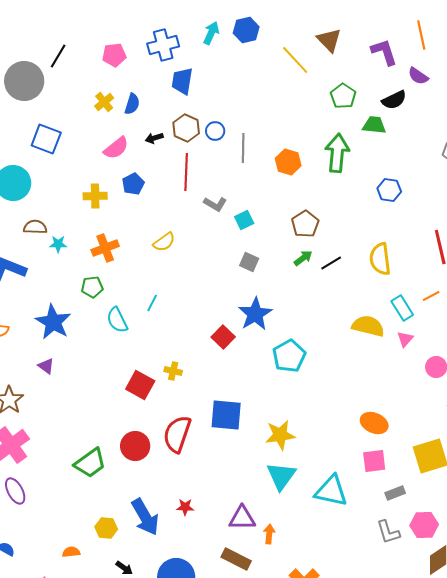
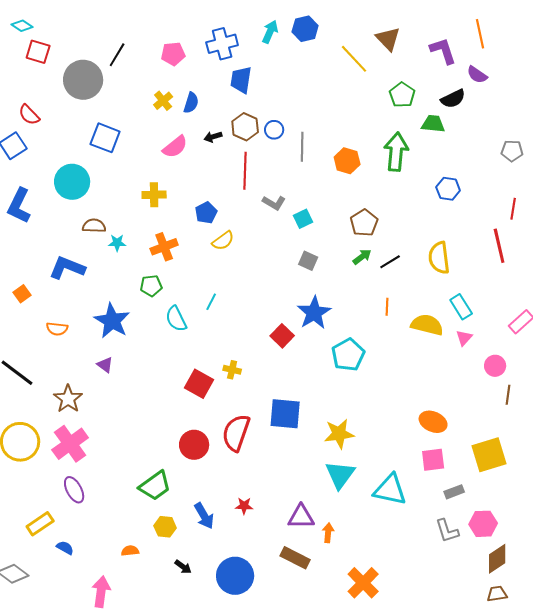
blue pentagon: (133, 184) -> (206, 213), moved
orange line: (431, 296) -> (387, 307), moved, turned -60
green trapezoid: (90, 463) -> (155, 486), moved
blue arrow: (145, 517) -> (204, 516), size x0.7

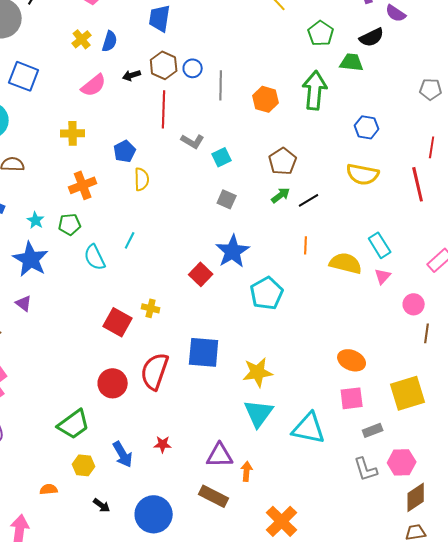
yellow semicircle: (223, 241) -> (142, 179), turned -55
cyan star: (117, 243) -> (36, 220), moved, turned 30
yellow semicircle: (439, 258) -> (363, 174), moved, turned -72

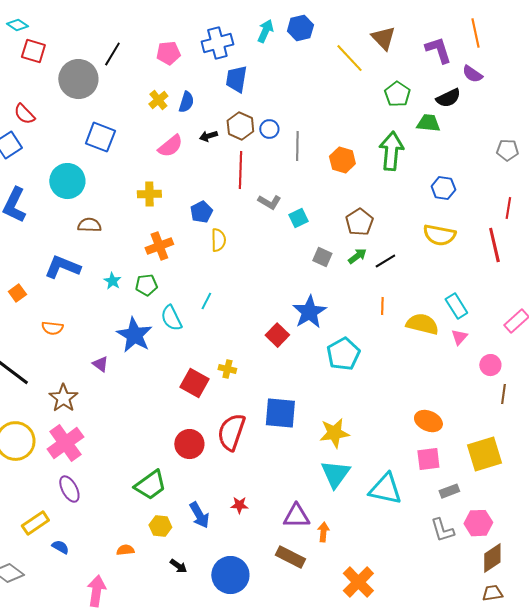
gray square: (227, 199) -> (322, 257), moved
blue star: (31, 259) -> (134, 335), moved

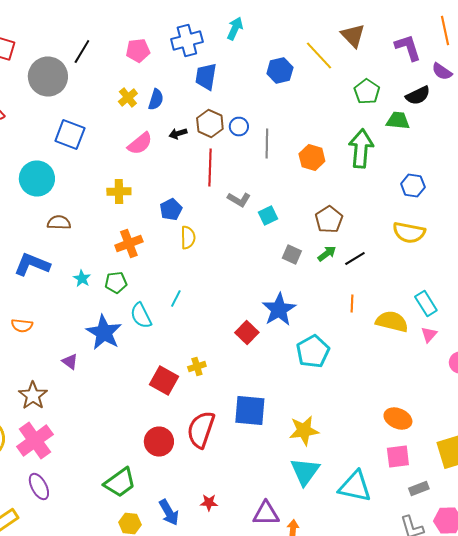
blue hexagon: (300, 28) -> (280, 70), moved
yellow cross: (227, 369) -> (197, 366), turned -30

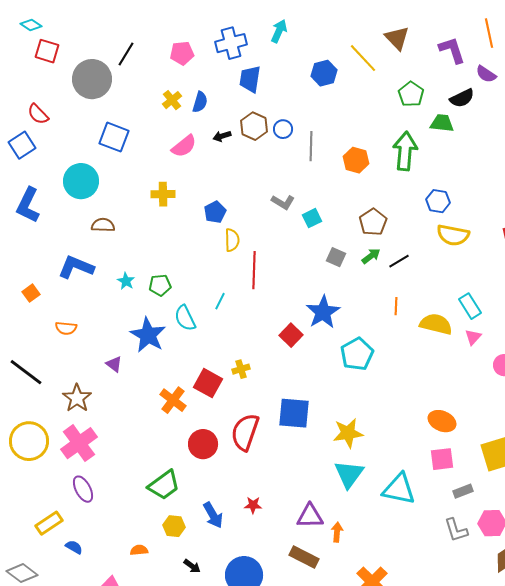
red line: (210, 168) -> (254, 270), moved
blue hexagon: (413, 186) -> (438, 201), moved
orange cross: (129, 244) -> (173, 400), moved, turned -32

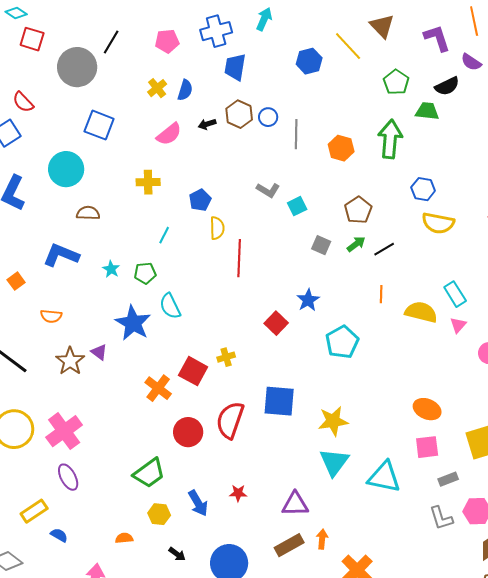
cyan line: (220, 301) -> (164, 235), moved
blue star: (323, 312) -> (308, 300), size x0.7
brown star: (77, 398) -> (70, 361), moved
orange arrow: (337, 532) -> (322, 539), moved
brown rectangle: (304, 557) -> (289, 545), turned -56

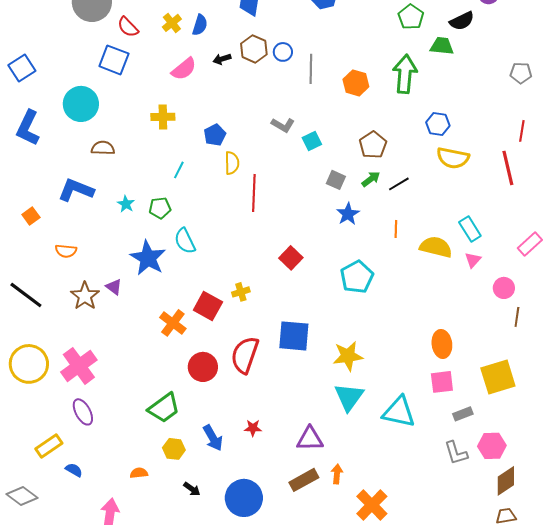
red semicircle: (23, 102) -> (128, 27), moved
blue star: (308, 300) -> (348, 214), moved
orange ellipse: (427, 409) -> (442, 344), turned 60

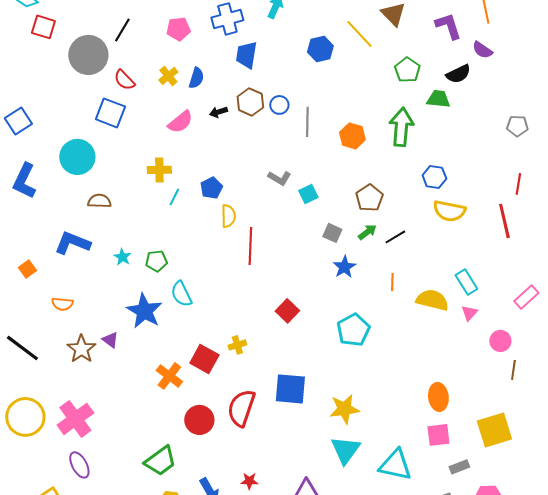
cyan line: (179, 170) -> (174, 197), moved

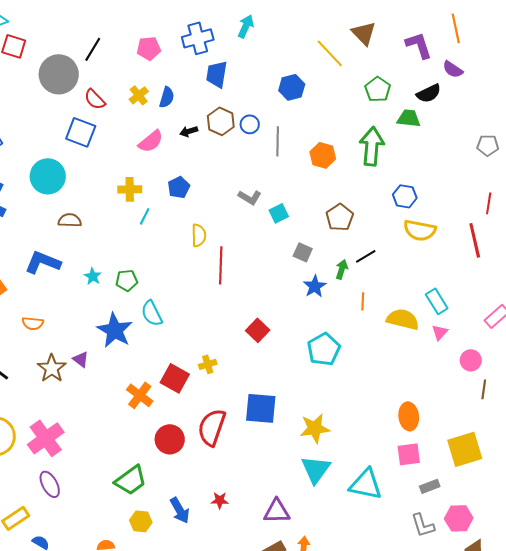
blue hexagon: (320, 49) -> (292, 87), moved
blue pentagon: (211, 188) -> (179, 187), moved
green arrow: (367, 232) -> (342, 269), moved, turned -36

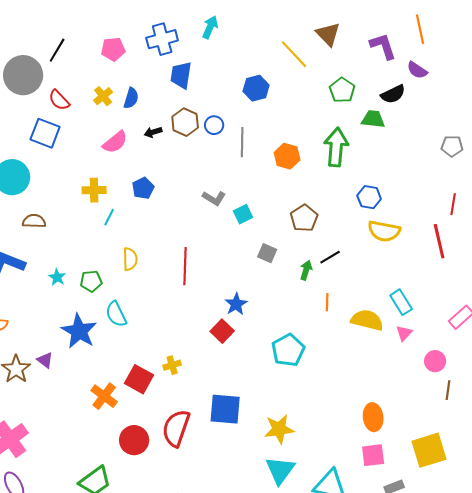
yellow semicircle: (199, 235) -> (130, 259), moved
blue star: (315, 286) -> (236, 304), moved

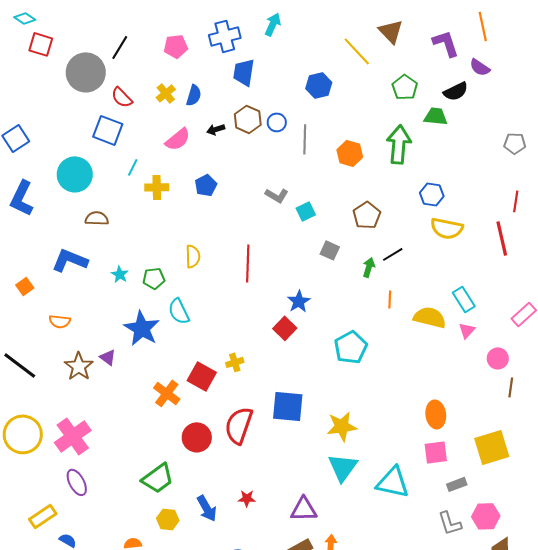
cyan line: (109, 217) -> (133, 167), moved

